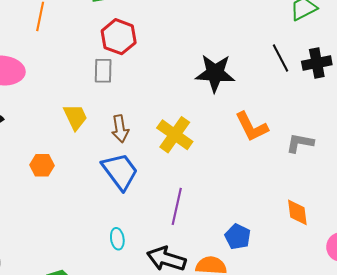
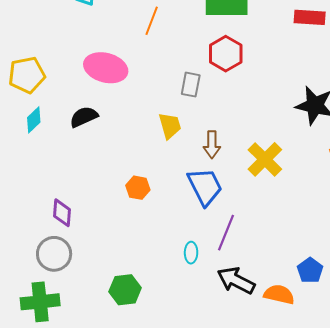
gray rectangle: (103, 71) -> (191, 85), moved
orange hexagon: (42, 165) -> (138, 188), moved
purple line: (177, 206) -> (226, 233), moved

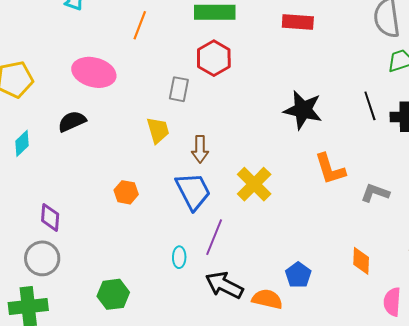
cyan diamond: (34, 120) -> (22, 143), moved
yellow cross: (265, 159) -> (254, 184), moved

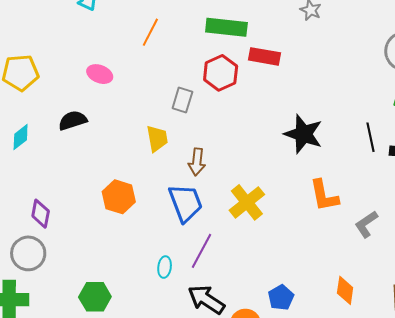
red rectangle: (298, 22) -> (264, 56), moved
pink ellipse: (94, 72) -> (100, 74), size x0.6
orange hexagon: (126, 192) -> (119, 197), size x1.4
gray L-shape: (375, 193) -> (366, 224), turned -60

